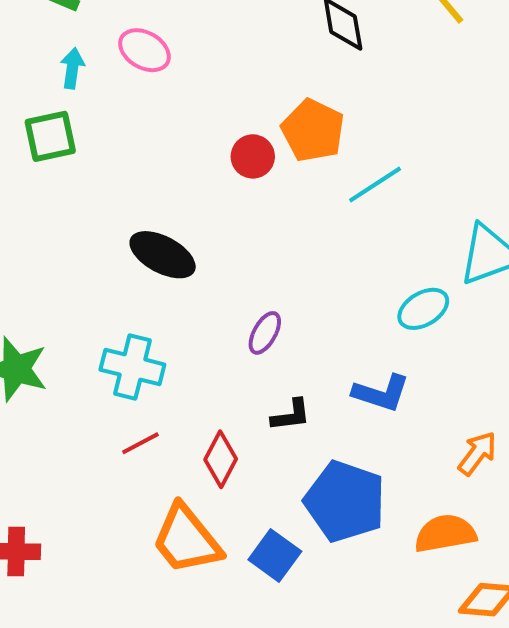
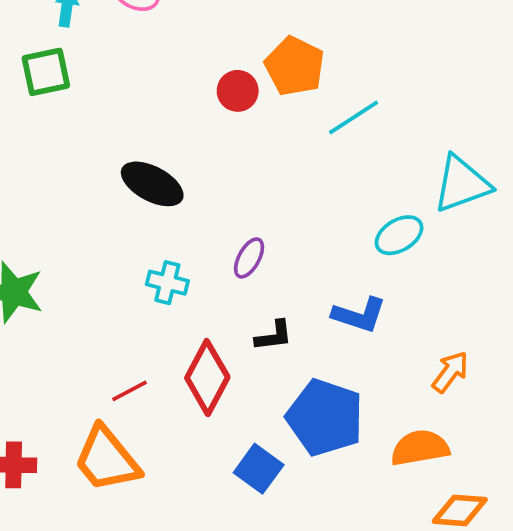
cyan cross: (132, 367) -> (167, 283), moved, size x0.7
red line: (140, 443) -> (129, 391), moved
red diamond: (221, 459) -> (207, 378), size x1.4
orange trapezoid: (187, 539) -> (107, 459), moved

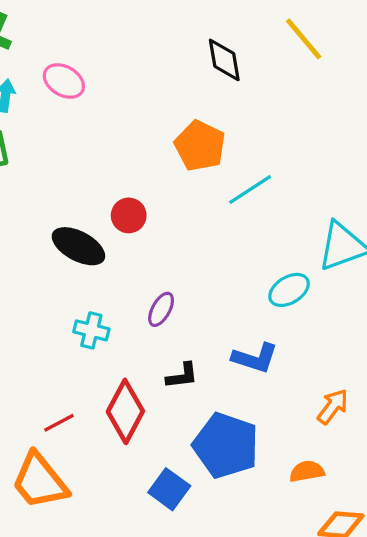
red circle: (238, 91) -> (129, 215), moved
orange semicircle: (420, 448) -> (307, 471), size x0.7

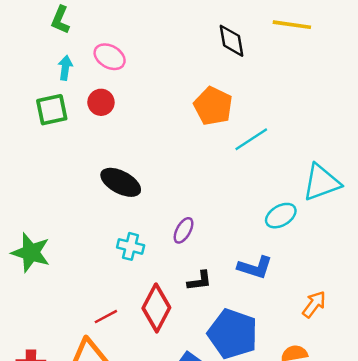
yellow line: (304, 39) -> (292, 25), turned -42
red circle: (129, 215) -> (101, 102), moved

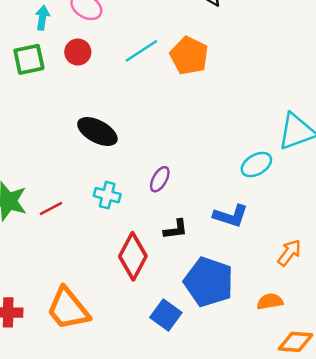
cyan line: (251, 139) -> (141, 51), moved
red line: (106, 317) -> (51, 209), moved

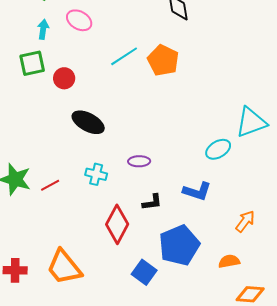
red circle: (78, 52) -> (64, 78), moved
purple ellipse: (160, 179) -> (139, 161), turned 60
blue pentagon: (209, 282) -> (179, 245), turned 30

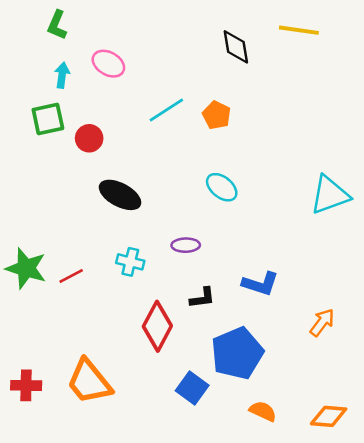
orange pentagon: (163, 60) -> (217, 115), size x0.7
cyan ellipse: (218, 149) -> (222, 187), moved, turned 70
orange semicircle: (229, 261) -> (263, 411), moved, turned 35

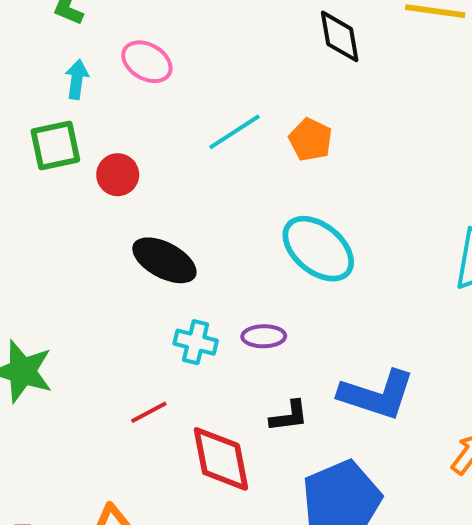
cyan ellipse: (222, 187) -> (318, 249), size x1.5
cyan cross: (130, 262) -> (196, 342), moved
red line: (71, 276) -> (149, 412), moved
blue L-shape: (260, 284) -> (377, 395), size x1.4
red diamond: (157, 326) -> (221, 459), turned -39

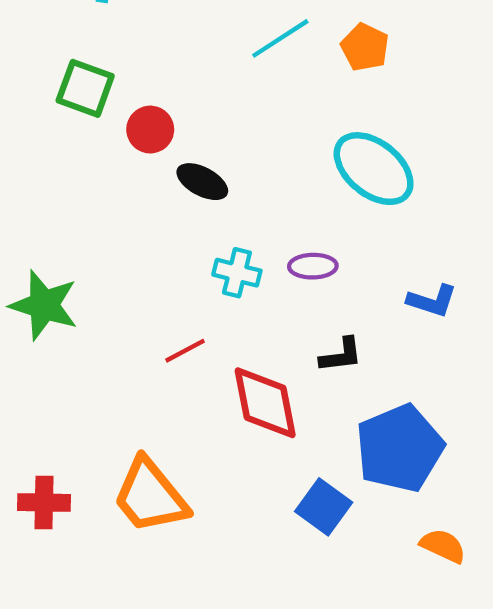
green square: (55, 145) -> (85, 88), moved, turned 32
red circle: (118, 175) -> (150, 130), moved
black ellipse: (164, 260) -> (202, 182), size x0.7
blue L-shape: (377, 395) -> (432, 301), moved, size x0.6

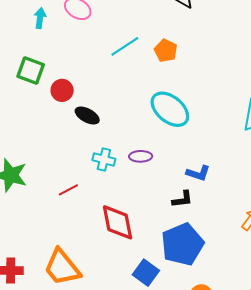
red line: (185, 351) -> (68, 190), moved
black L-shape: (341, 355) -> (182, 199), moved

